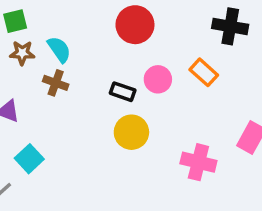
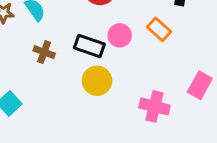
brown cross: (56, 83) -> (44, 52), moved
black rectangle: (123, 92) -> (89, 46), size x1.4

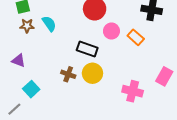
pink circle: (120, 35) -> (111, 31), moved
brown cross: (44, 52) -> (68, 74), moved

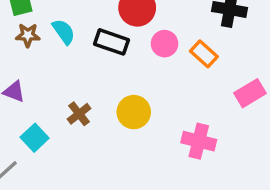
black rectangle: (87, 49) -> (112, 42), moved
brown cross: (68, 74) -> (79, 114), moved, turned 32
pink rectangle: (164, 76) -> (250, 93), moved, turned 30

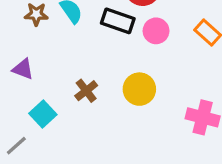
pink circle: (165, 44) -> (156, 31), moved

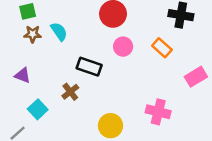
black rectangle: (118, 21) -> (89, 67), moved
yellow circle: (139, 89) -> (110, 126), moved

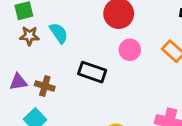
purple triangle: (23, 75) -> (18, 82), turned -30
brown cross: (70, 92) -> (45, 86), moved, turned -36

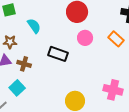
brown star: (29, 36) -> (10, 42), moved

